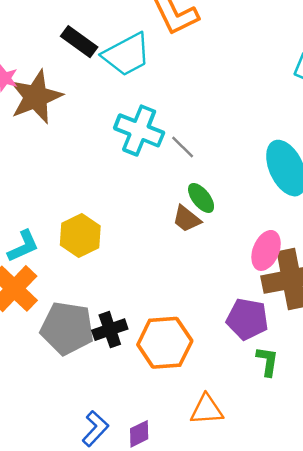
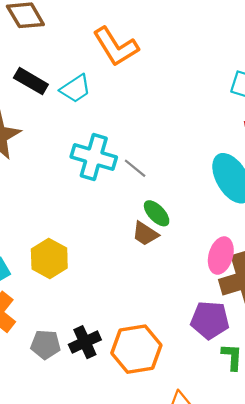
cyan trapezoid: (127, 55) -> (75, 89), size x0.7
gray pentagon: (67, 328) -> (46, 345), size x0.6

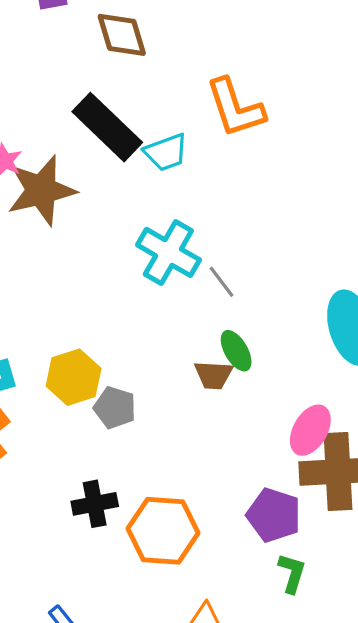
black rectangle: (31, 81) -> (107, 127), size x1.5
brown trapezoid: (145, 234) -> (214, 375), turned -44
gray pentagon: (46, 345) -> (115, 408), moved

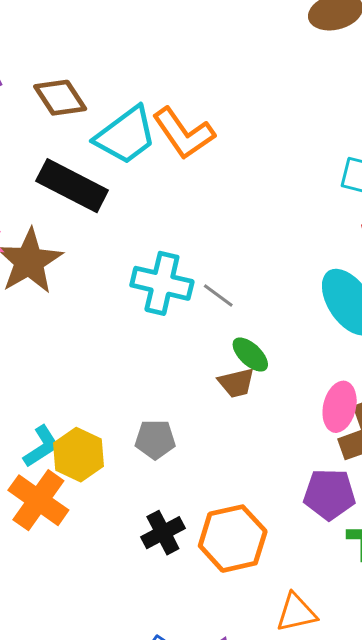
cyan trapezoid: (166, 152) -> (126, 135), moved, size x1.5
yellow hexagon: (74, 377) -> (79, 455), moved

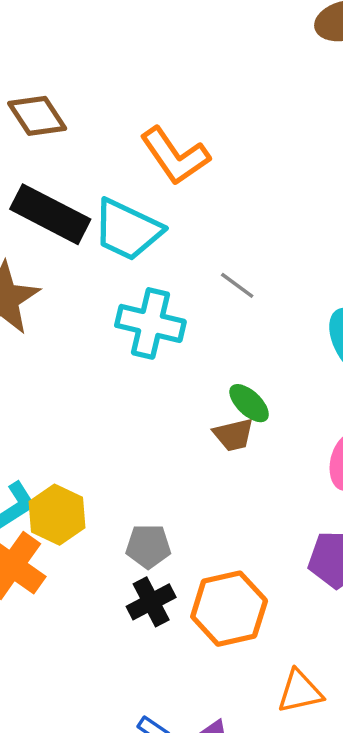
cyan trapezoid: (126, 135) -> (127, 230), moved, turned 62
gray line: (218, 296) -> (237, 285), moved
gray pentagon: (155, 439) -> (148, 546), moved

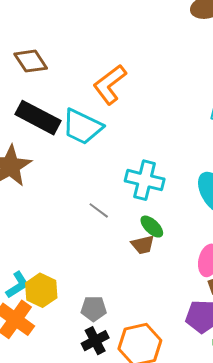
orange L-shape: (175, 156) -> (110, 84), turned 87
gray line: (237, 285) -> (99, 210), moved
cyan cross: (150, 323) -> (145, 180), moved

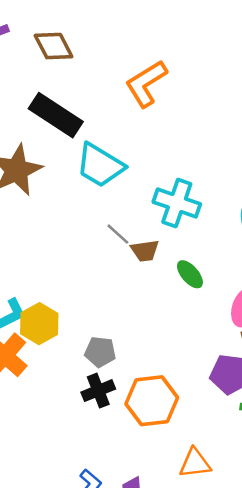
cyan trapezoid: (82, 127) -> (100, 165), moved
green ellipse: (152, 227) -> (190, 274), moved
brown trapezoid: (143, 245) -> (145, 251), moved

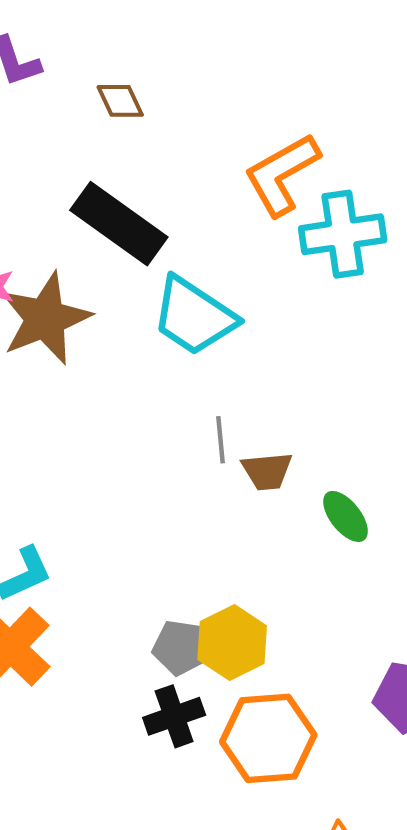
brown diamond: (54, 46) -> (120, 101), size x0.7
cyan cross: (177, 203) -> (343, 234), moved, turned -30
gray line: (118, 234) -> (221, 440), turned 40
yellow hexagon: (39, 324) -> (232, 643), moved

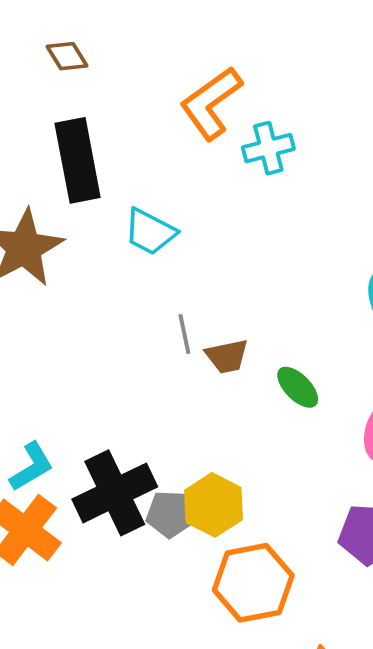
black rectangle: (119, 224) -> (78, 160), turned 50
cyan cross: (343, 234) -> (268, 148), size x0.7
cyan trapezoid: (194, 316) -> (150, 232), size x0.7
black cross: (174, 716) -> (115, 493), moved, size x1.6

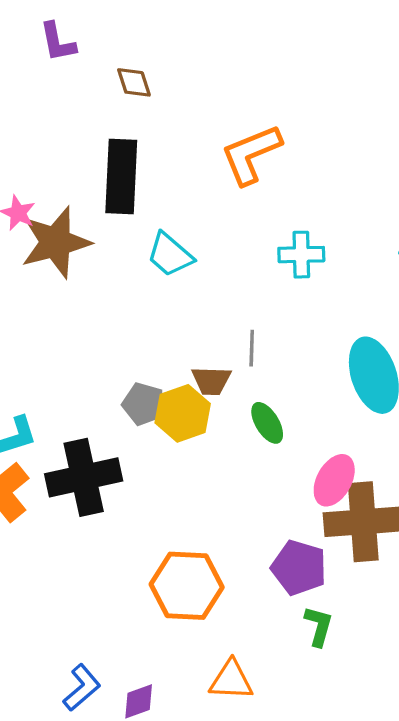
cyan cross: (268, 148) -> (301, 255), moved
gray line: (184, 334) -> (252, 348), moved
yellow hexagon: (213, 505) -> (183, 413), moved
gray pentagon: (170, 514) -> (144, 404), moved

